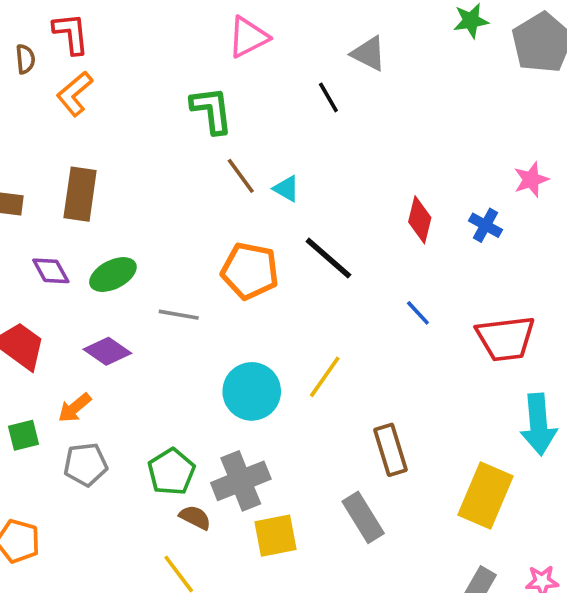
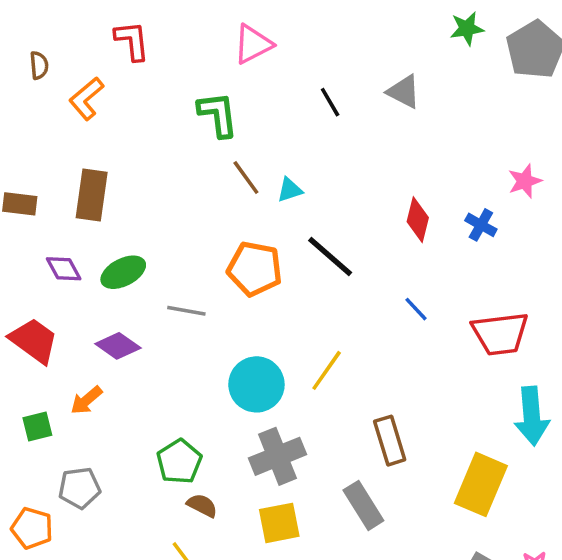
red L-shape: (71, 33) -> (132, 41), moved
gray triangle: (369, 54) -> (404, 92), moved
cyan triangle: (286, 189) -> (290, 190), turned -48
gray pentagon: (86, 464) -> (79, 488), moved
gray cross: (241, 481) -> (278, 456), moved

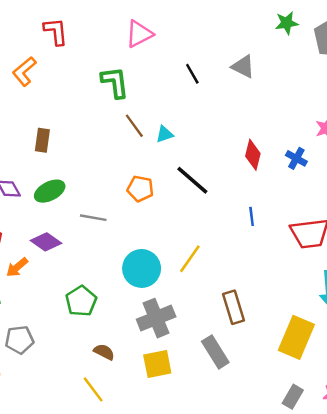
brown rectangle: (92, 195) -> (42, 140), moved, size x0.7
orange pentagon: (255, 269) -> (140, 189), size x0.7
blue line: (416, 309) -> (252, 216), turned 36
orange arrow: (86, 400) -> (17, 267), moved
green pentagon: (179, 462) -> (81, 301), moved

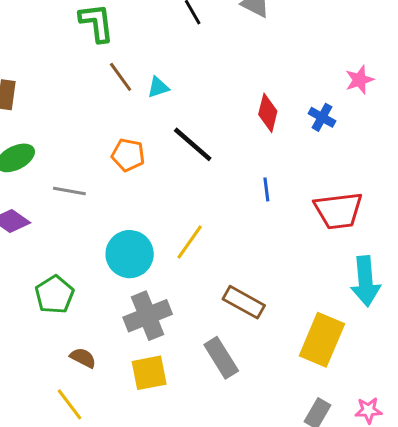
brown rectangle: (233, 307) -> (244, 302), turned -44

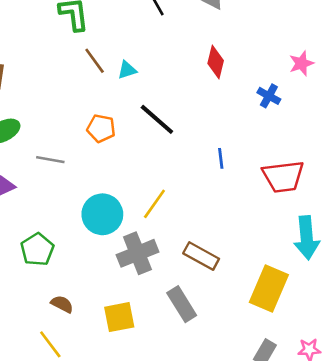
red diamond: (268, 113) -> (216, 62), moved
gray cross: (148, 316) -> (137, 253), moved

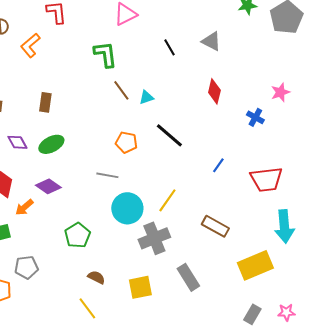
blue line: (221, 158) -> (218, 165), turned 42
gray line: (50, 160) -> (107, 175), moved
brown rectangle: (201, 256) -> (215, 226), moved
yellow rectangle: (269, 288) -> (255, 265), turned 44

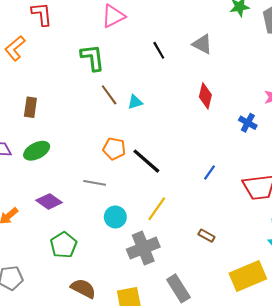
black line: (169, 135) -> (146, 161), moved
purple diamond: (48, 186) -> (49, 201), moved
cyan circle: (127, 208) -> (115, 217), size x0.7
brown rectangle: (215, 226) -> (206, 236), size x0.6
brown semicircle: (96, 277) -> (83, 288), size x1.4

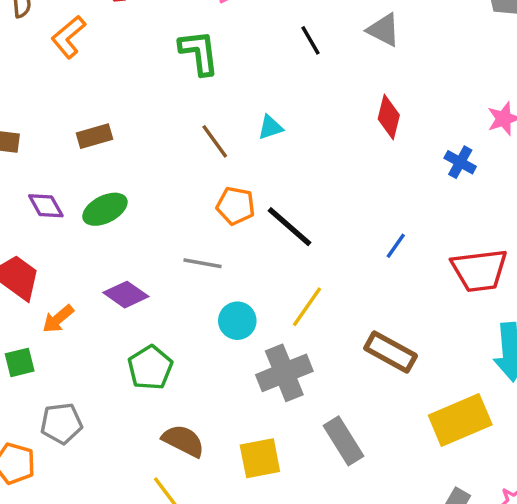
brown line: (109, 95) -> (215, 141), moved
brown rectangle: (30, 107) -> (95, 136), turned 66
brown rectangle: (206, 236) -> (391, 352), size x1.8

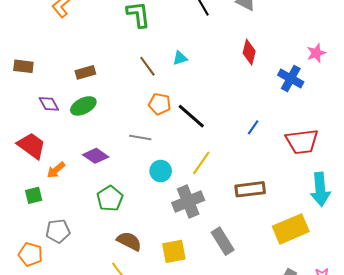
brown rectangle: (95, 136) -> (85, 72), moved
blue cross: (460, 162) -> (291, 78), size x1.4
brown rectangle: (391, 352) -> (250, 189), turned -36

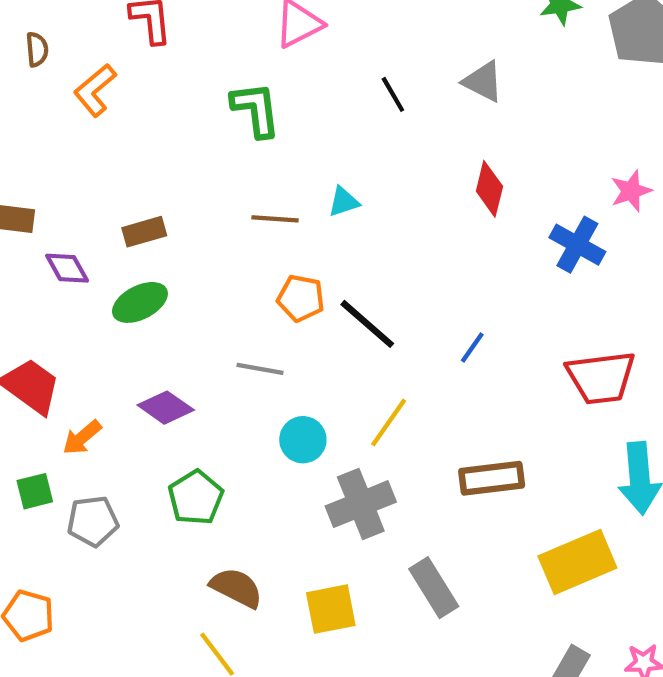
brown line: (147, 66) -> (275, 219), turned -50
purple diamond: (49, 104) -> (67, 268), moved
blue line: (253, 127) -> (472, 347), moved
gray pentagon: (58, 231) -> (93, 521), moved

